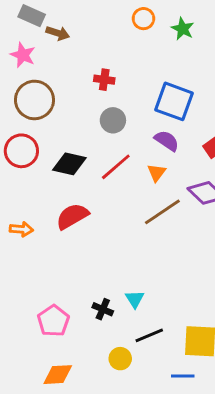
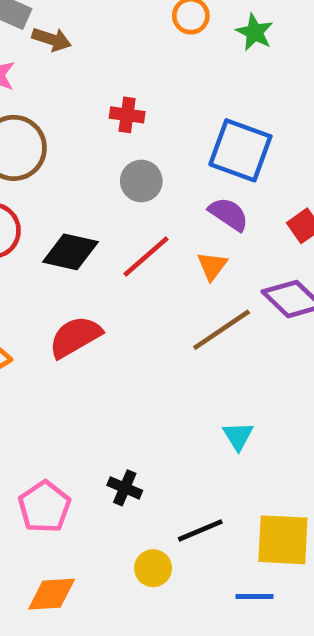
cyan triangle: (135, 299) -> (238, 436), moved

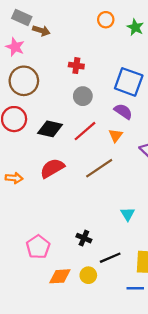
brown line: (222, 330) -> (99, 168), moved
black cross: (125, 488) -> (84, 238), moved
orange diamond: (52, 594) -> (60, 276), moved

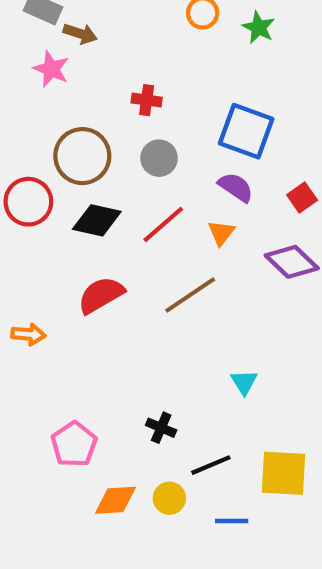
pink star: (15, 47) -> (51, 69), moved
brown circle: (24, 81) -> (82, 156), moved
orange arrow: (14, 178) -> (28, 334), moved
blue line: (135, 288) -> (232, 521), moved

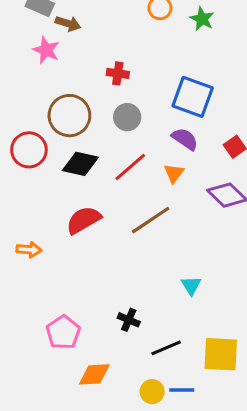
yellow circle: (169, 498) -> (152, 392), moved

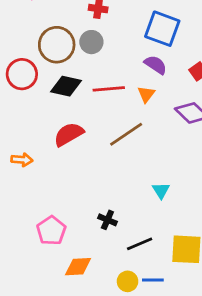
gray circle: (127, 117) -> (91, 42), moved
red line: (130, 167) -> (109, 89), turned 36

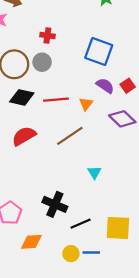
purple semicircle: (156, 65) -> (105, 86), moved
cyan triangle: (161, 190) -> (94, 172), moved
black cross: (107, 220) -> (55, 204), size x1.6

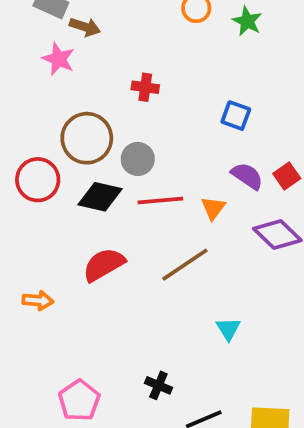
blue square: (99, 51) -> (236, 116), size x0.6
gray circle: (42, 62) -> (138, 159), moved
black cross: (55, 204) -> (158, 385), size x0.6

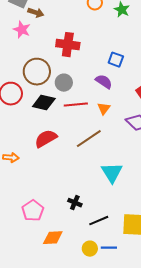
red cross: (145, 87) -> (68, 45), size x1.6
purple semicircle: (247, 176) -> (104, 82), moved
cyan triangle: (228, 329) -> (112, 173), size x1.6

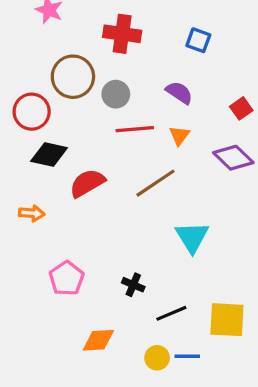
blue square: (116, 60) -> (198, 40), moved
black diamond: (44, 103) -> (49, 155), moved
pink pentagon: (33, 211) -> (67, 278), moved

